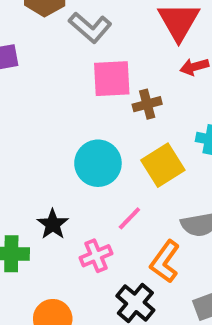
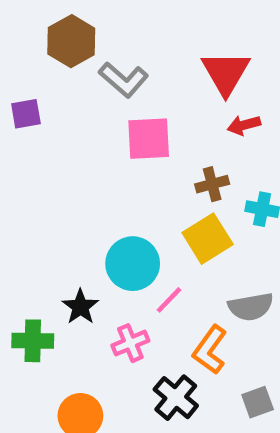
brown cross: (147, 104) -> (212, 184), moved
cyan circle: (98, 163) -> (133, 264), moved

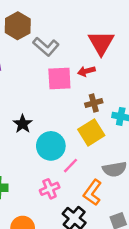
red arrow: (244, 125) -> (86, 71), moved
black star: (80, 307) -> (23, 124), moved

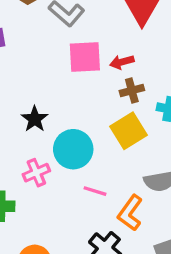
red arrow: (86, 71) -> (122, 62), moved
pink line: (70, 166) -> (95, 191), moved, turned 63
pink cross: (50, 189) -> (36, 173), moved

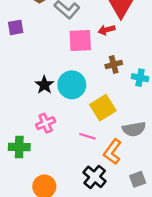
red arrow: (122, 62) -> (107, 30), moved
yellow square: (129, 131) -> (103, 108), moved
cyan circle: (73, 149) -> (72, 85), moved

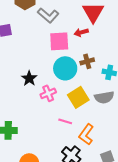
cyan circle: (72, 85) -> (65, 68), moved
pink cross: (46, 123) -> (48, 93), moved
gray semicircle: (134, 129) -> (104, 97), moved

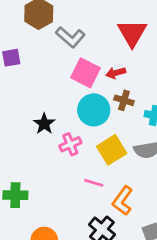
red arrow: (81, 32) -> (116, 73), moved
pink square: (59, 41) -> (85, 73), turned 30
brown cross: (87, 61) -> (124, 100), turned 32

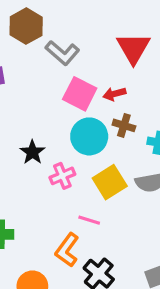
orange L-shape: (123, 201) -> (67, 250), moved

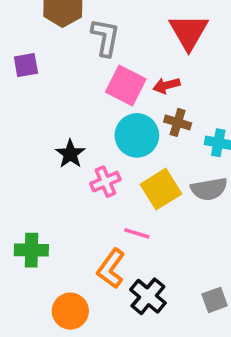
gray L-shape: (62, 53) -> (105, 37), turned -120

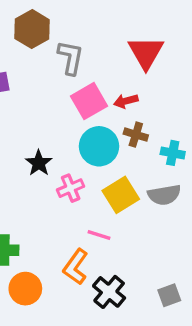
pink square: (126, 85) -> (89, 101), turned 33
orange circle: (70, 311) -> (25, 289), moved

